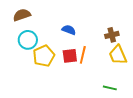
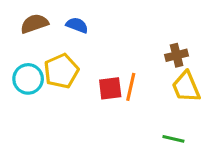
blue semicircle: (69, 30) -> (77, 25), moved
cyan circle: (28, 40) -> (28, 79), moved
yellow pentagon: (44, 56) -> (61, 71), moved

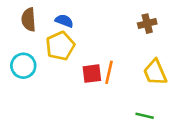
brown semicircle: (34, 24) -> (29, 20), turned -75
brown cross: (177, 55) -> (147, 24), moved
yellow pentagon: (61, 71) -> (60, 46), moved

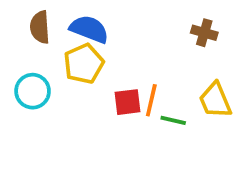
blue semicircle: (64, 21) -> (89, 29), size x1.5
brown cross: (147, 24) -> (204, 33), turned 30
green line: (145, 116) -> (173, 120), moved

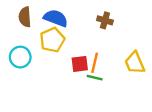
brown cross: (204, 33) -> (105, 20), moved
green line: (173, 120) -> (95, 78), moved

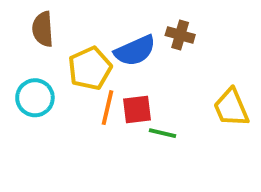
blue semicircle: (56, 18) -> (135, 51), moved, turned 135
orange line: (95, 63) -> (108, 108), moved

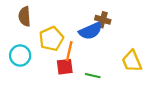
blue semicircle: (135, 51) -> (90, 31), moved
orange line: (108, 108) -> (69, 51), moved
red square: (137, 110) -> (65, 67), moved

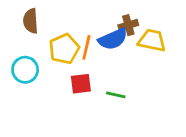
brown cross: (103, 20) -> (128, 25), turned -32
orange line: (69, 51) -> (86, 47), moved
yellow trapezoid: (132, 61) -> (152, 40), moved, turned 125

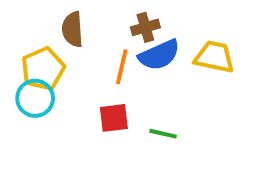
brown semicircle: (31, 21) -> (73, 29), moved
brown cross: (128, 25) -> (145, 27), moved
yellow pentagon: (64, 49) -> (43, 69), moved

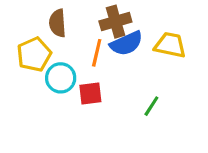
brown cross: (145, 27) -> (115, 22), size x1.4
cyan circle: (35, 98) -> (61, 78), moved
green line: (163, 134) -> (151, 106), moved, turned -70

